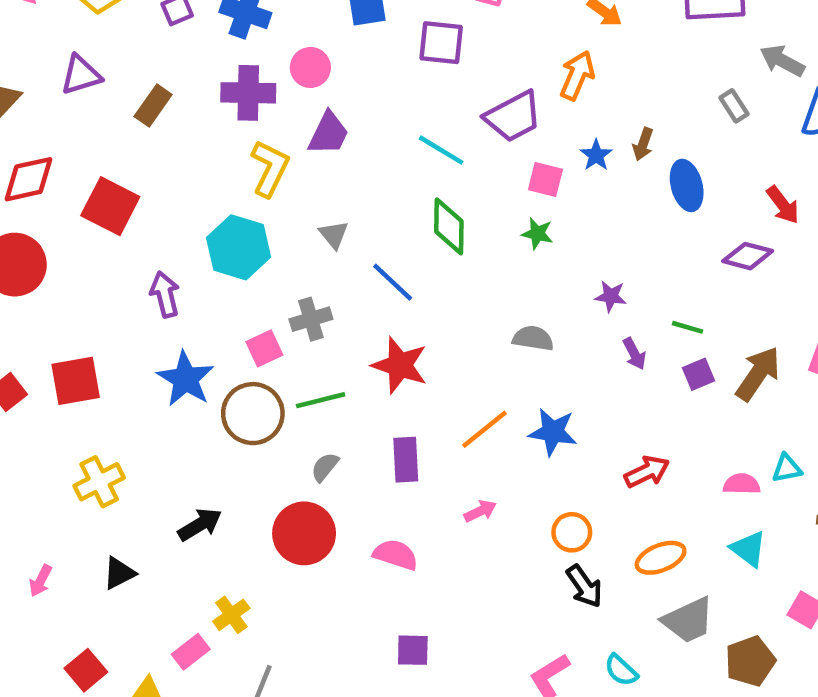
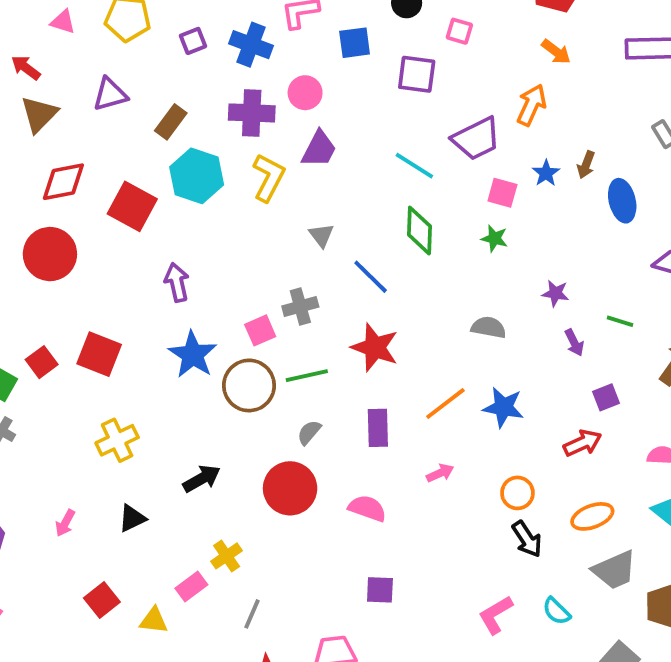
cyan hexagon: (239, 247) -> (197, 176), moved
purple square: (698, 374) -> (606, 397), moved
red square: (76, 381) -> (99, 354), turned 30

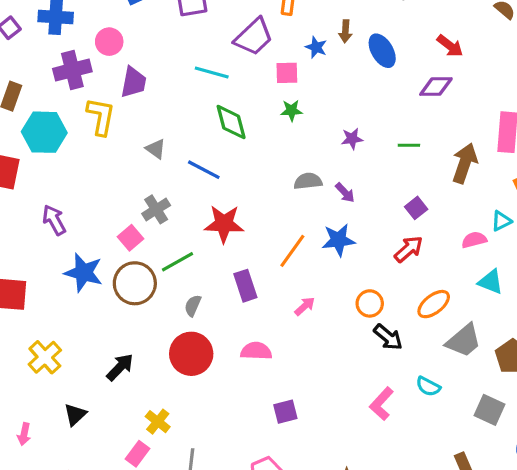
purple arrow: (574, 343) -> (345, 193), moved

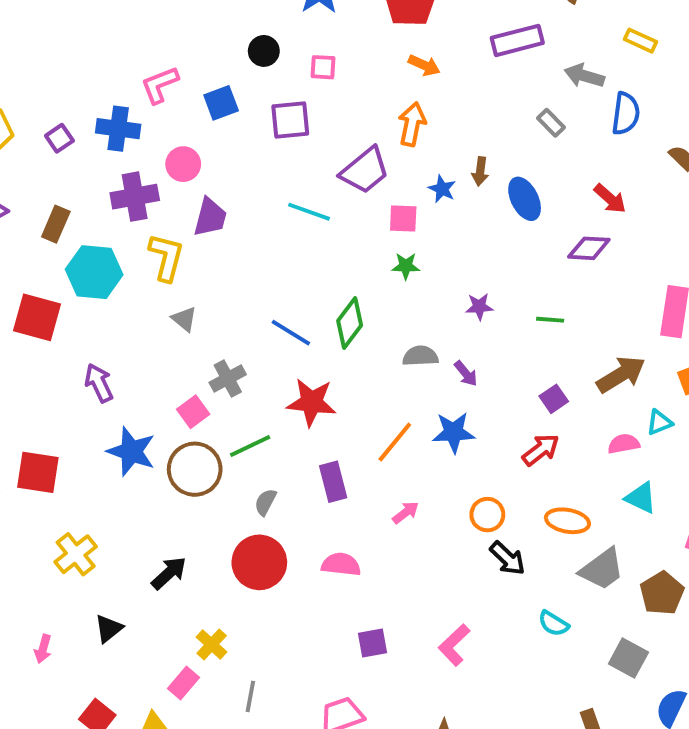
green diamond: (231, 122) -> (350, 323), moved, turned 48
gray triangle: (156, 149) -> (184, 319), moved
brown arrow: (465, 163) -> (621, 374), moved, turned 36
orange ellipse: (434, 304) -> (567, 521), turned 44
pink L-shape: (382, 404) -> (454, 645), moved

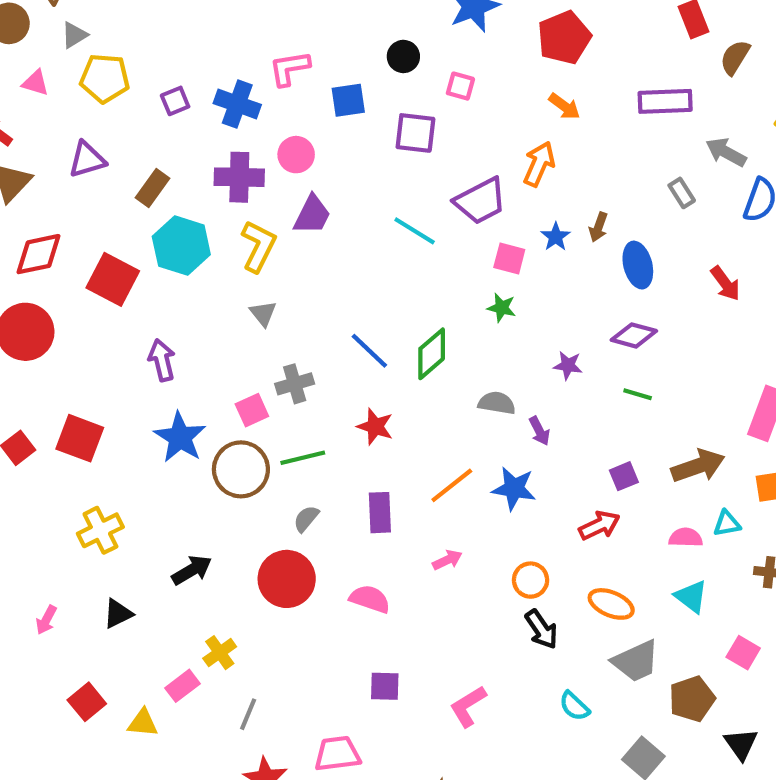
purple diamond: (589, 248) -> (634, 335), moved
red star: (312, 402) -> (375, 427), size x0.7

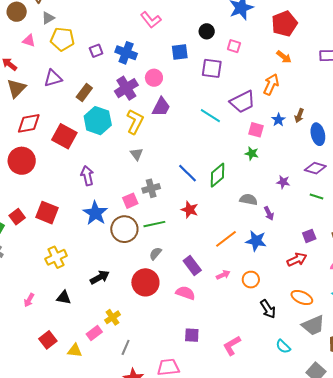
pink L-shape: (289, 68) -> (151, 20), moved, turned -120
purple cross: (239, 177) -> (126, 88), turned -35
purple rectangle: (380, 513) -> (192, 266), moved, turned -36
orange circle: (531, 580) -> (251, 280), moved
black triangle: (118, 614) -> (64, 298), turned 35

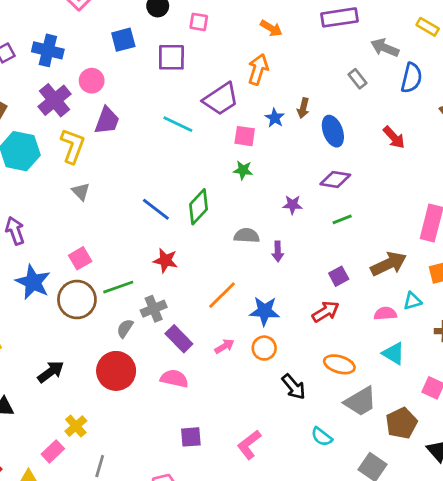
gray cross: (151, 188) -> (154, 309), moved
green line: (317, 197) -> (342, 219), turned -32
purple arrow: (269, 213) -> (278, 251), turned 32
blue star: (256, 241) -> (264, 311), moved

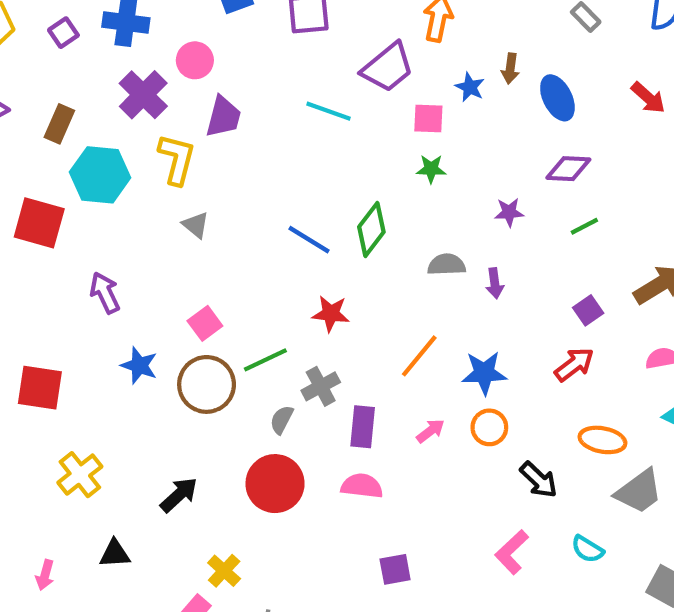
blue star: (33, 282) -> (139, 365), size x0.7
purple rectangle: (179, 339) -> (363, 427), turned 56
pink L-shape: (249, 445) -> (512, 552), moved

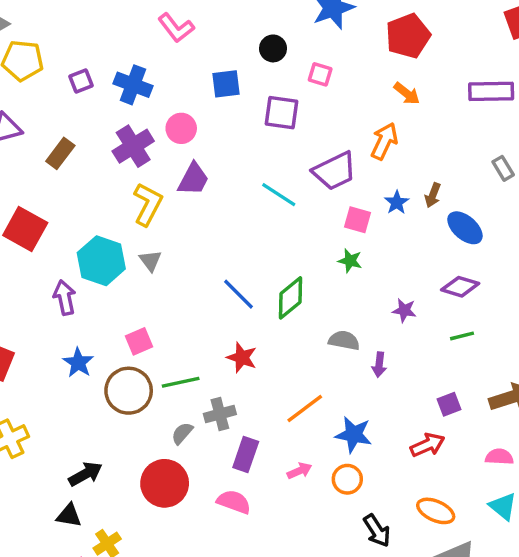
blue ellipse: (557, 98) -> (465, 228), turned -36
cyan hexagon: (100, 175) -> (101, 261), moved
black triangle: (115, 554) -> (69, 515), moved

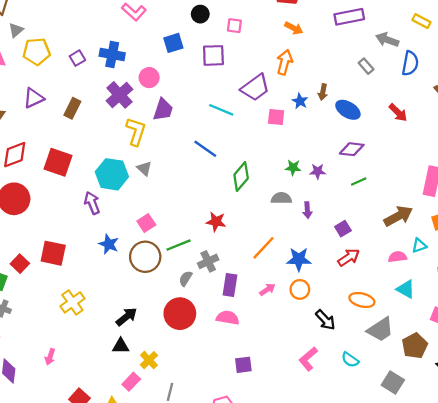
green star: (350, 261) -> (293, 168), moved
blue line: (238, 294) -> (205, 149), moved
purple square: (449, 404) -> (343, 229), moved

